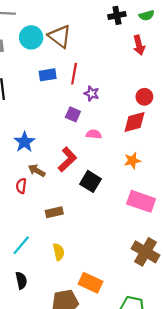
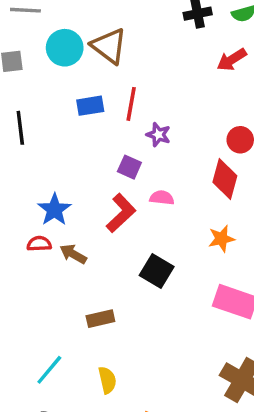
red arrow: (139, 45) -> (232, 60), turned 72
red diamond: (135, 122) -> (225, 179), turned -60
red L-shape: (67, 159) -> (121, 213), moved
red semicircle: (21, 186) -> (39, 244), moved, turned 80

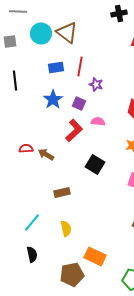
blue star: (54, 210) -> (53, 99), moved

